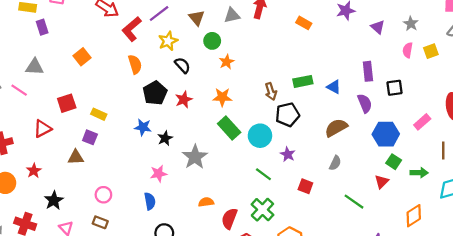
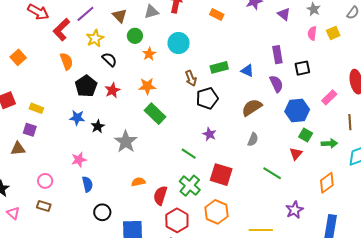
cyan circle: (260, 136) -> (179, 43), moved
pink star: (159, 174) -> (79, 160), moved
red square: (305, 186) -> (221, 175), moved, size x1.6

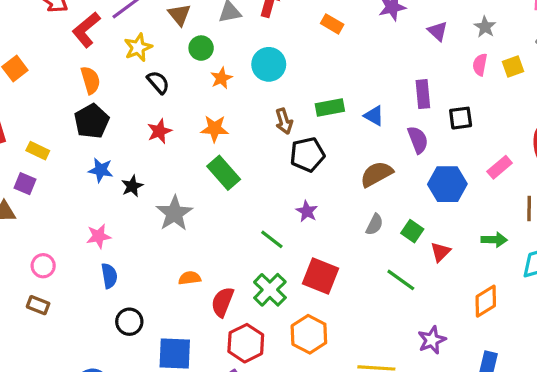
black pentagon: (86, 86) -> (92, 121), moved
green square: (306, 135) -> (412, 231), moved

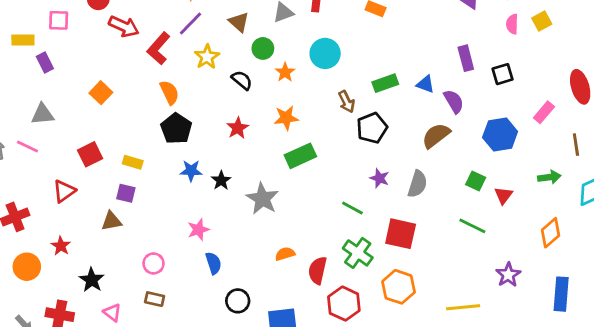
black semicircle: (158, 82) -> (242, 80), moved
purple semicircle: (418, 140) -> (454, 101), moved
green rectangle: (224, 173) -> (300, 156), turned -64
gray semicircle: (375, 224) -> (417, 184), moved, size x1.4

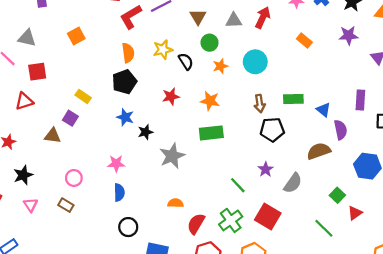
yellow star: (207, 57) -> (163, 50), moved
red square: (90, 154) -> (37, 72), moved

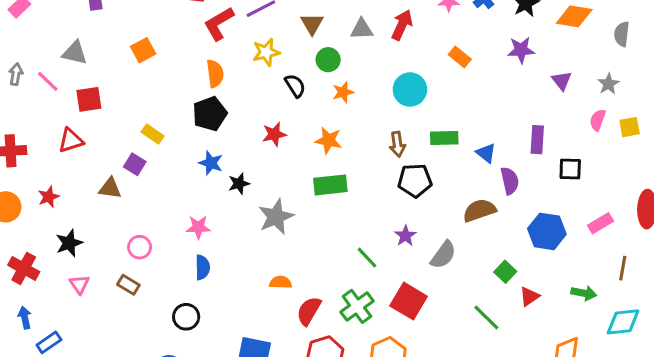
yellow star: (163, 50) -> (266, 52), moved
cyan circle: (255, 62) -> (410, 89), moved
black circle: (128, 227) -> (186, 317), moved

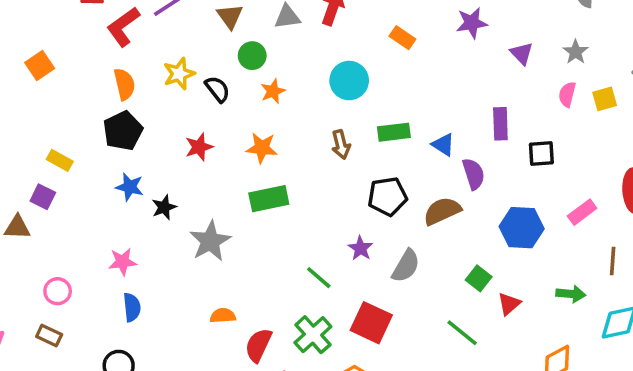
yellow star: (266, 52) -> (179, 74), moved
black pentagon: (415, 180) -> (388, 196), moved

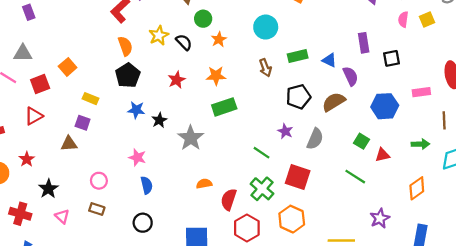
orange square: (40, 66) -> (68, 67), moved
pink rectangle: (582, 212) -> (421, 92), turned 36
pink star: (123, 262) -> (137, 157), turned 30
red triangle: (509, 304) -> (382, 155), turned 35

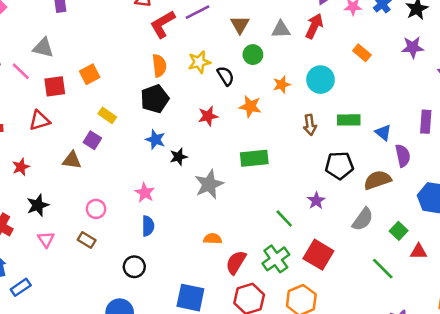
orange star: (219, 39) -> (282, 85), moved
orange star: (216, 76) -> (250, 106), moved
gray semicircle: (315, 139) -> (363, 219), moved

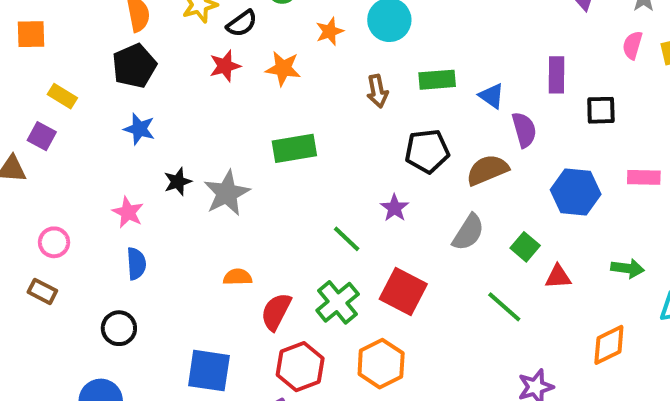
orange square: (90, 74) -> (31, 34), turned 30
black semicircle: (226, 76) -> (242, 24), turned 90
red star: (208, 116) -> (225, 66), moved
black star: (179, 157) -> (178, 182), moved

